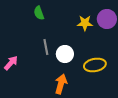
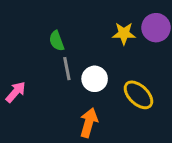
green semicircle: (39, 13) -> (57, 41), moved
yellow ellipse: (95, 65) -> (138, 95), turned 55

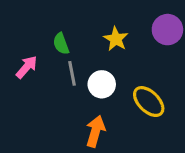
yellow star: (124, 33) -> (116, 39), moved, turned 30
pink arrow: (16, 92) -> (27, 67), moved

